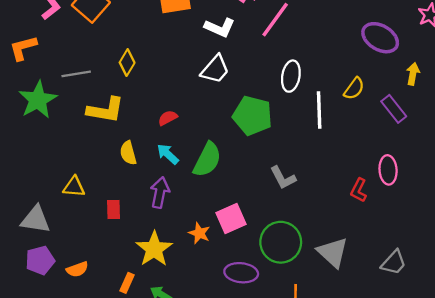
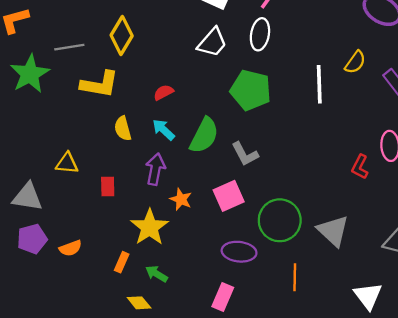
yellow diamond: (127, 63) -> (122, 35), size x1.4
white ellipse: (291, 76) -> (260, 34), moved
gray L-shape: (283, 178) -> (245, 154), moved
orange star: (199, 233) -> (181, 199), moved

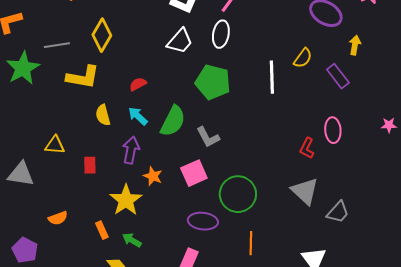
gray triangle: (333, 231) -> (305, 191), moved
purple pentagon: (32, 239) -> (25, 250), moved, turned -30
orange rectangle: (122, 262) -> (102, 230), turned -48

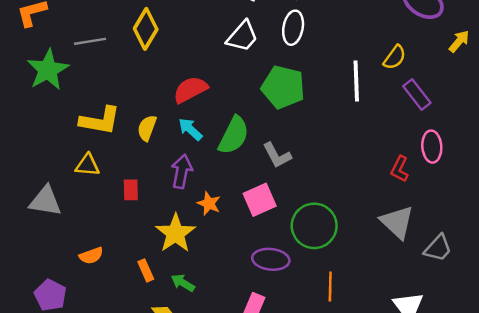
yellow arrow: (355, 45) -> (459, 41), turned 30
purple rectangle: (338, 76) -> (417, 95), moved
yellow L-shape: (83, 77) -> (100, 121), moved
red semicircle: (138, 84) -> (190, 90), size x1.6
yellow semicircle: (103, 115) -> (147, 128), turned 35

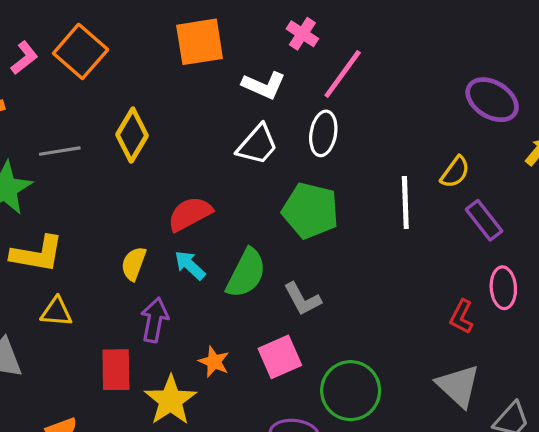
yellow L-shape: (100, 121) -> (37, 254), moved
purple arrow: (182, 171) -> (154, 320), moved
red rectangle: (131, 190) -> (116, 370), moved, size x1.5

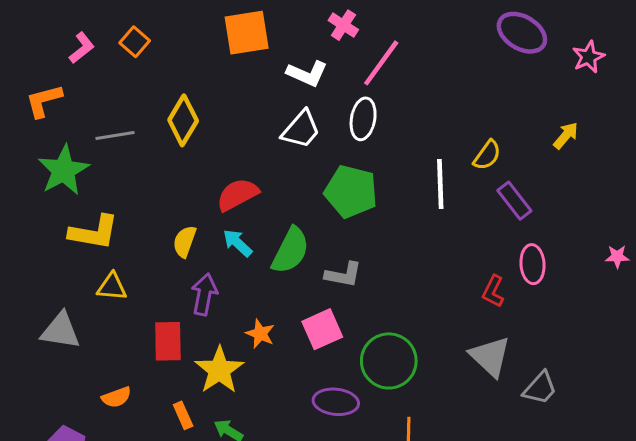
orange square: (81, 51) -> (135, 42), size x0.6
purple ellipse: (492, 100) -> (522, 33), moved
gray L-shape: (302, 299) -> (343, 275), turned -51

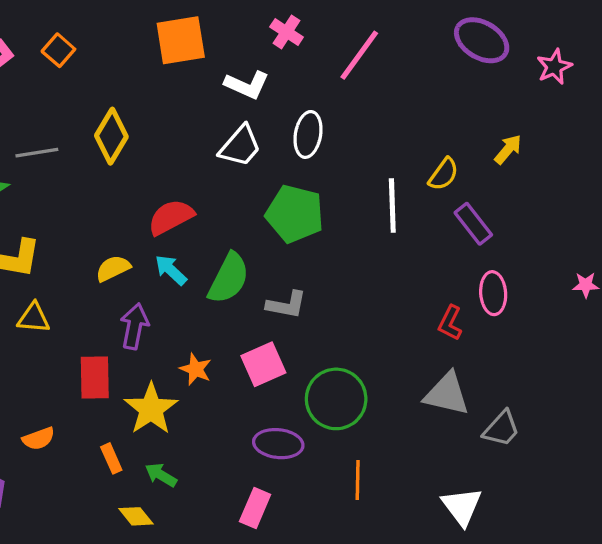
pink line: (381, 63) -> (359, 55), moved
yellow arrow: (566, 136) -> (508, 149), moved
yellow semicircle: (185, 241) -> (113, 268), turned 44
gray triangle: (490, 356) -> (447, 394), turned -30

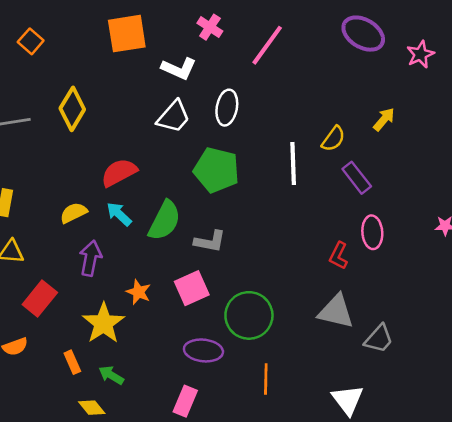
red rectangle: (95, 377) -> (40, 299), moved, turned 40

